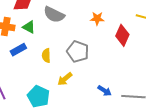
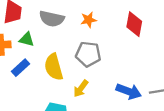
orange star: (97, 18) -> (89, 20), moved
yellow semicircle: (46, 56) -> (54, 67), size x1.6
blue arrow: (105, 91) -> (129, 91), size x1.5

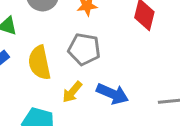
blue arrow: (129, 91) -> (112, 94), moved

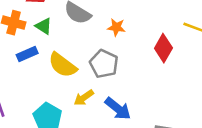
yellow semicircle: (39, 63) -> (62, 65), turned -56

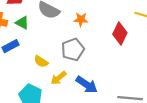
gray pentagon: (104, 64) -> (73, 49), turned 30
yellow semicircle: (62, 65) -> (41, 62), moved, size x0.6

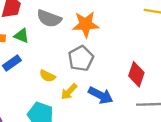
orange star: (81, 19) -> (86, 24), size x1.6
red diamond: (120, 34) -> (136, 74), moved

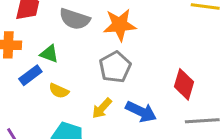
green triangle: (22, 36) -> (49, 54), moved
yellow semicircle: (47, 76) -> (59, 91), moved

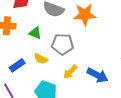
gray pentagon: (115, 67) -> (63, 44), moved, turned 30
blue rectangle: (30, 75) -> (17, 65), moved

